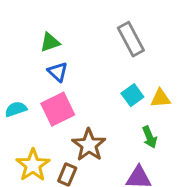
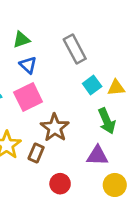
gray rectangle: (131, 39) -> (75, 49), moved
green arrow: (150, 137) -> (107, 121), size x1.4

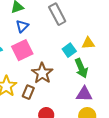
blue triangle: (28, 65) -> (22, 26), turned 32
cyan square: (92, 85) -> (69, 50), moved
purple triangle: (97, 156) -> (84, 94), moved

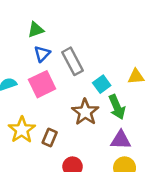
gray rectangle: (57, 14) -> (73, 61), moved
yellow triangle: (88, 43) -> (136, 77), moved
brown star: (42, 73) -> (85, 112), moved

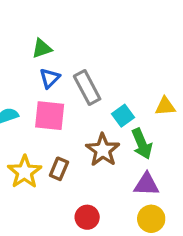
pink square: (42, 84) -> (50, 116), turned 32
brown rectangle: (50, 137) -> (59, 169), moved

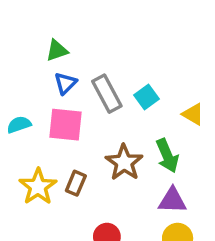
yellow triangle: (165, 106) -> (193, 114), turned 35
cyan square: (123, 116) -> (147, 97), moved

